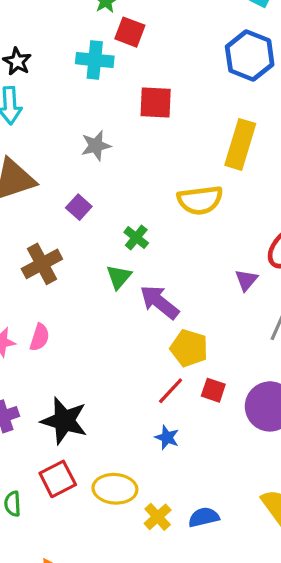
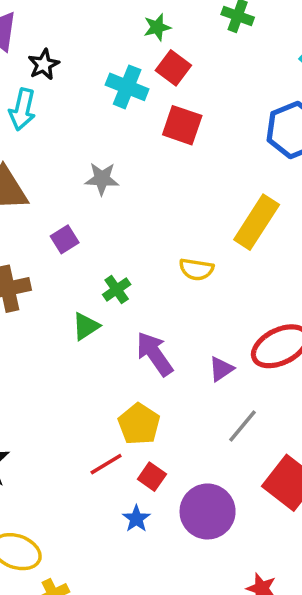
red square: (156, 103) -> (182, 125), moved
yellow semicircle: (200, 200) -> (196, 269), size x0.7
purple arrow: (159, 302) -> (155, 354), moved
blue star: (167, 437) -> (136, 519), moved

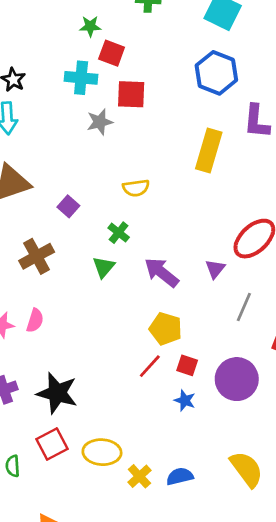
green star: (157, 27) -> (90, 26), turned 30
gray star: (102, 179) -> (100, 122), moved
yellow semicircle: (196, 269) -> (136, 188), moved

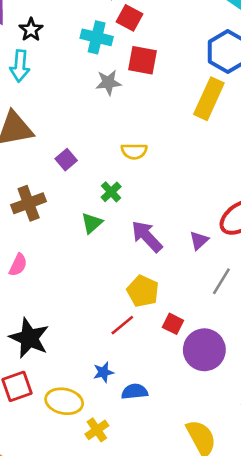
yellow rectangle: (209, 150) -> (209, 99), moved
red square: (187, 365) -> (173, 324), moved
blue star: (185, 400) -> (103, 372), moved, turned 30
blue semicircle: (180, 476) -> (135, 392), moved

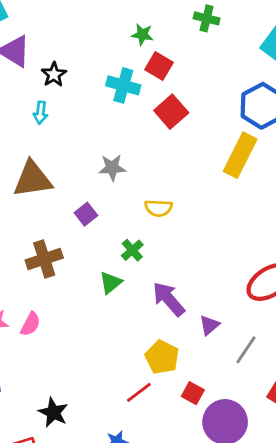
red square: (143, 60) -> (171, 112), turned 36
cyan arrow: (20, 66) -> (41, 113), size x0.7
gray star: (108, 82) -> (112, 168), moved
purple triangle: (199, 240) -> (209, 325), moved
black star: (29, 338) -> (53, 412), moved, size x0.7

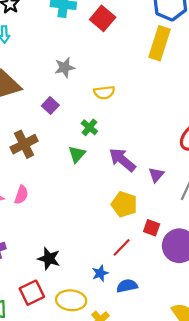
red line: (139, 392) -> (122, 247), moved

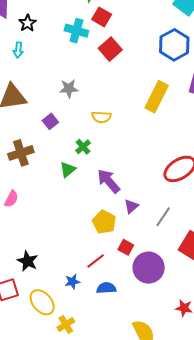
yellow rectangle: (160, 43) -> (157, 97), moved
purple triangle: (156, 175) -> (131, 206), moved
blue semicircle: (127, 286) -> (106, 288), moved
yellow ellipse: (71, 300) -> (42, 302), turned 36

